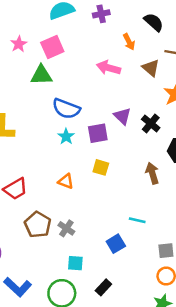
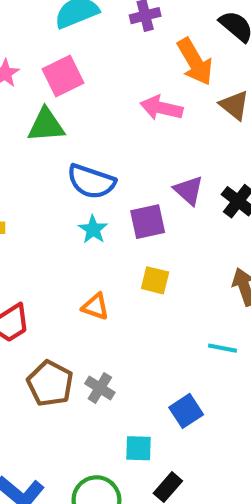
orange arrow: (129, 42) -> (195, 62), size x1.6
cyan line: (137, 220) -> (223, 348), moved
cyan square: (75, 263) -> (139, 448), moved

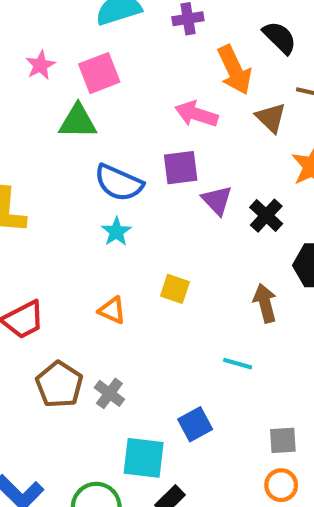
purple square: (148, 222) -> (181, 168), moved
cyan square: (139, 448) -> (144, 458), size x1.5

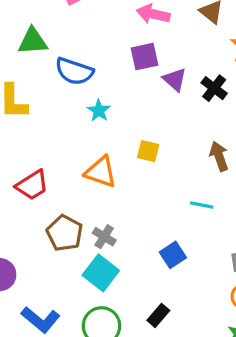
green triangle: (78, 122) -> (33, 41), moved
blue semicircle: (119, 183) -> (74, 71), moved
orange triangle: (112, 310) -> (101, 172), size x1.5
cyan square: (144, 458) -> (101, 273), moved, turned 36

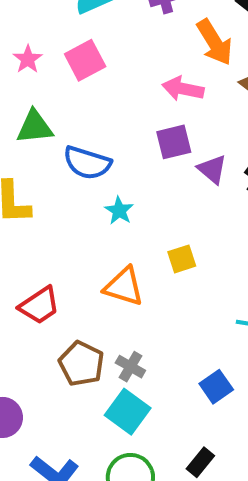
yellow square: (148, 151) -> (182, 259), turned -30

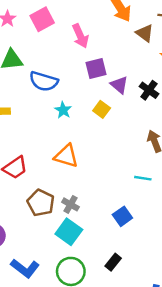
pink arrow: (183, 89) -> (80, 36), moved, turned -125
yellow square: (182, 259) -> (102, 109), moved, turned -35

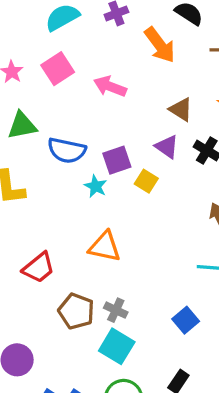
brown triangle: (145, 33) -> (181, 109), moved
pink arrow: (80, 36) -> (110, 86), turned 140
purple square: (96, 68) -> (117, 160), moved

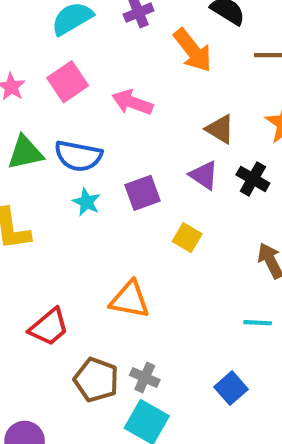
blue semicircle: (67, 150) -> (78, 156), moved
yellow square: (146, 181) -> (187, 238), moved
cyan star: (96, 186) -> (86, 202), moved

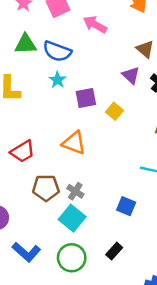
purple square: (143, 193) -> (86, 98), moved
brown pentagon: (96, 380) -> (46, 188), turned -30
blue square: (231, 388) -> (126, 206), turned -36

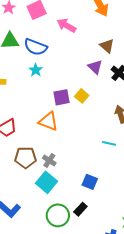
purple square: (86, 98) -> (62, 97), moved
blue square: (126, 206) -> (90, 182), moved
green circle: (72, 258) -> (58, 215), moved

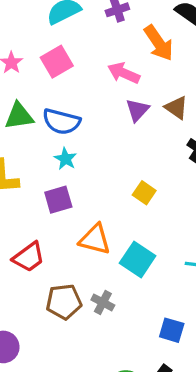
pink arrow: (66, 25) -> (124, 73), moved
purple triangle: (95, 67) -> (137, 110), moved, turned 35
purple square: (62, 97) -> (58, 200), moved
cyan square: (47, 182) -> (138, 259), moved

